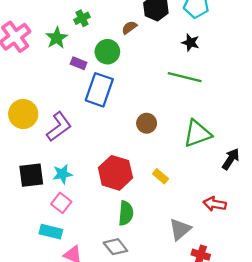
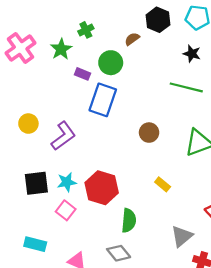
yellow circle: (23, 114) -> (28, 124), size x0.7
red hexagon: (115, 173) -> (102, 188), moved
cyan rectangle: (51, 232) -> (35, 244), moved

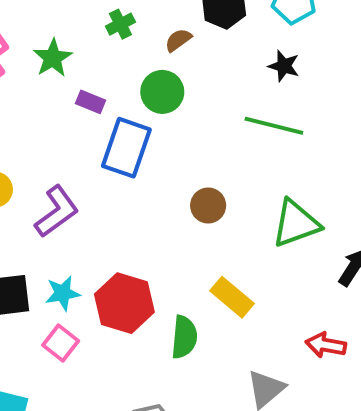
green cross: (86, 30) -> (120, 24), moved
green circle: (111, 63) -> (162, 92), moved
yellow rectangle: (163, 184) -> (232, 297), size x1.5
green semicircle: (129, 220) -> (184, 337), moved

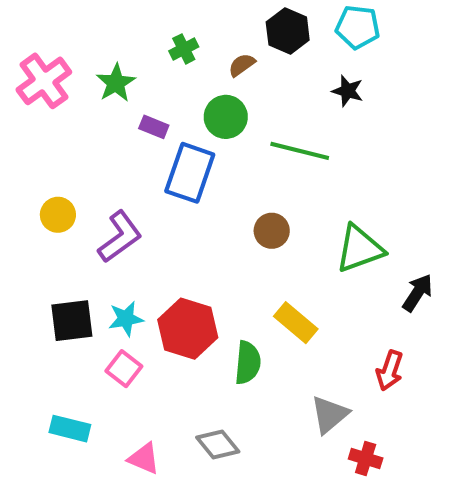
green line: (274, 126) -> (300, 151), moved
red arrow: (326, 345) -> (390, 371), turned -81

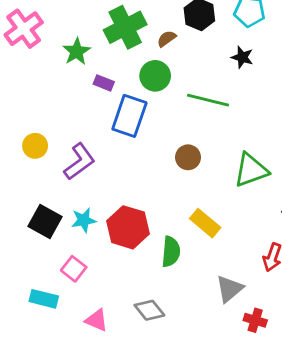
green cross: (184, 49) -> (125, 27), size x2.0
pink cross: (44, 81) -> (24, 29), moved
black square: (72, 321) -> (45, 222), turned 36
pink square: (124, 369) -> (74, 269), moved

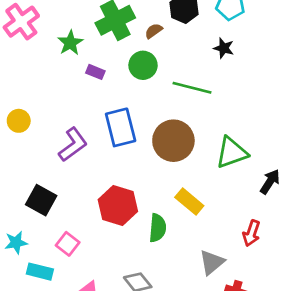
blue rectangle: (129, 116) -> (121, 127), moved, turned -33
yellow circle: (35, 146) -> (19, 121), moved
brown circle: (188, 157) -> (173, 141), size x1.8
cyan star: (84, 220) -> (16, 242), moved

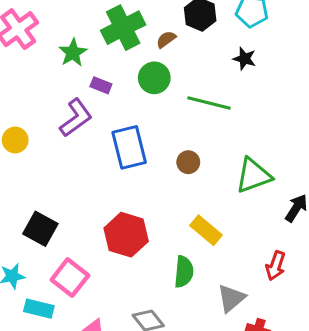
brown circle: (173, 141) -> (188, 162), size x0.5
purple L-shape: (73, 145) -> (76, 118), moved
green semicircle: (158, 228) -> (184, 272), moved
pink square: (68, 244) -> (70, 278), size x1.4

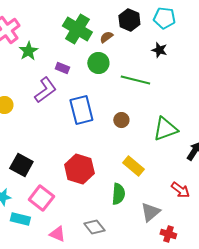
green cross: (123, 28) -> (77, 29), turned -32
green star: (73, 53) -> (28, 51), moved
red arrow: (276, 266) -> (180, 190), turned -72

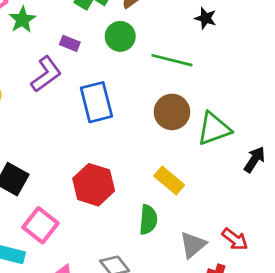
brown circle: (121, 120) -> (172, 112), moved, size x1.6
red arrow: (180, 190) -> (235, 239), moved

